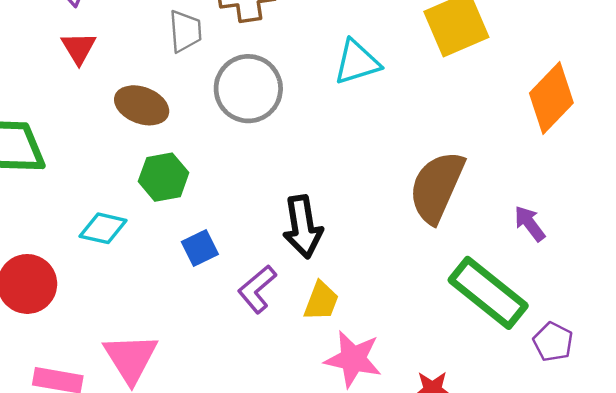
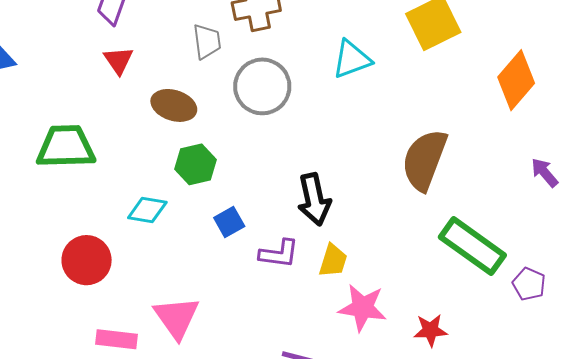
purple arrow: (530, 224) -> (545, 173), moved
purple L-shape: (257, 289) -> (279, 254), turned -129

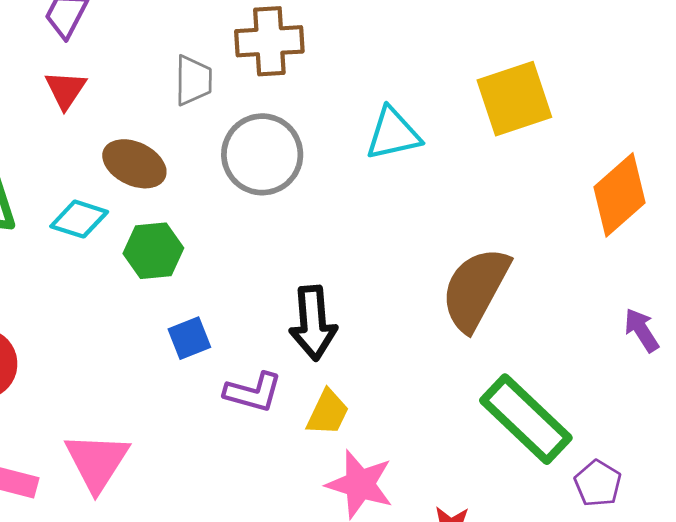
cyan diamond: (147, 210) -> (79, 219), moved

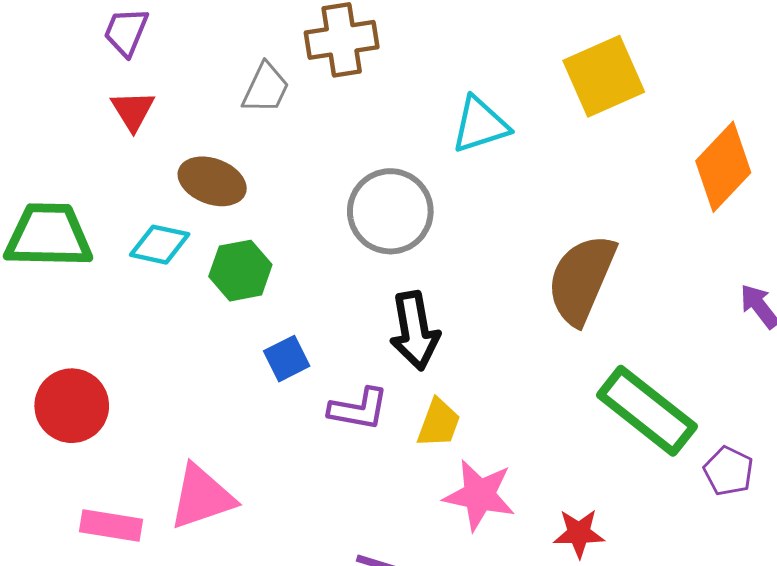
gray trapezoid: (193, 80) -> (266, 88), turned 30
gray circle: (262, 154) -> (390, 211), moved
pink triangle: (97, 462) -> (202, 497), turned 44

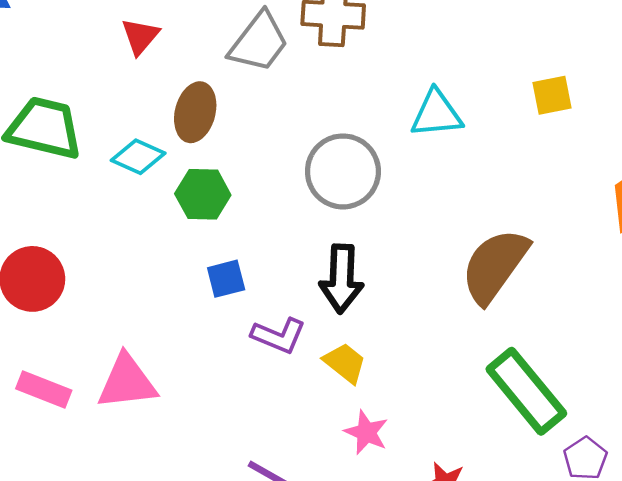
yellow square: (604, 76) -> (552, 95), size x0.6
gray trapezoid: (266, 88) -> (259, 42), size x1.4
brown ellipse: (212, 181) -> (195, 112), turned 72
yellow trapezoid: (439, 423) -> (345, 363), turned -84
pink star: (479, 495) -> (366, 432), size x0.7

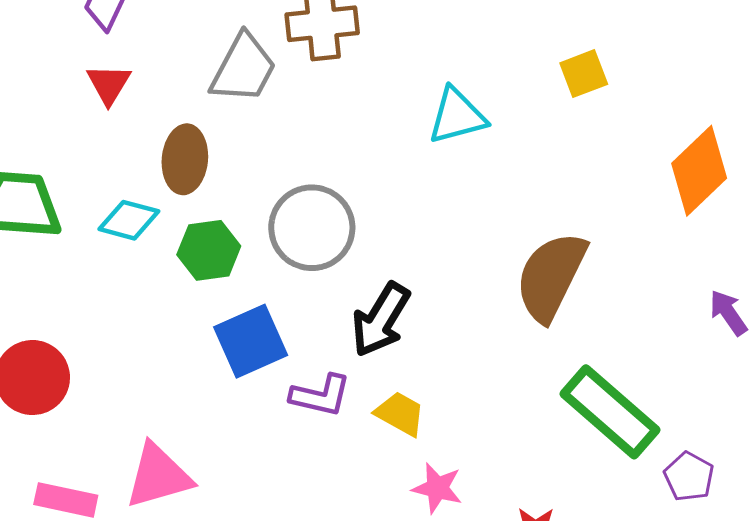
gray circle: (343, 171) -> (312, 228), moved
blue square: (226, 279) -> (251, 341), size x1.6
black arrow: (342, 279) -> (381, 320), turned 38

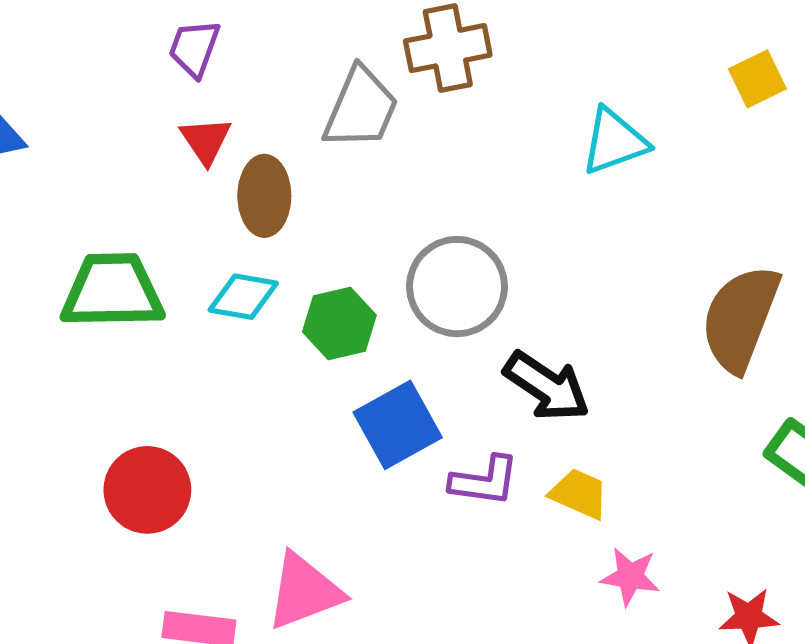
brown ellipse: (185, 159) -> (264, 196), moved
black arrow: (381, 320) -> (547, 386), turned -82

